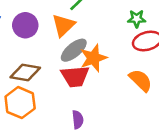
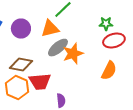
orange triangle: (63, 25) -> (50, 29), turned 30
red trapezoid: (75, 76) -> (40, 82), moved
orange semicircle: (141, 80) -> (109, 71), turned 72

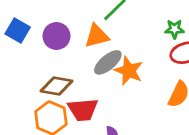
orange star: (73, 54) -> (129, 71), turned -30

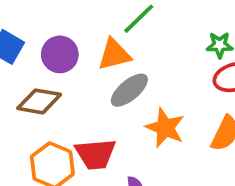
orange star: (129, 71) -> (165, 128), moved
brown diamond: (56, 86) -> (39, 101), moved

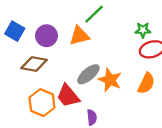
gray ellipse: (129, 90) -> (88, 74), moved
red trapezoid: (96, 154) -> (68, 96), turned 55

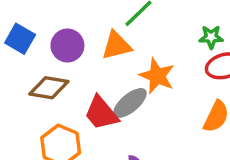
orange star: (110, 80) -> (157, 76), moved
red trapezoid: (68, 96) -> (101, 113), moved

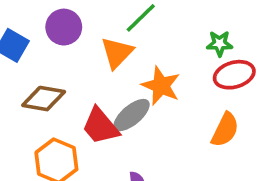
purple circle: (67, 45) -> (64, 27), moved
orange triangle: (116, 45) -> (117, 53), turned -32

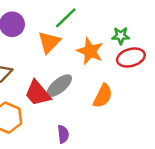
orange star: (161, 86) -> (90, 51), moved
orange semicircle: (225, 130) -> (103, 96), moved

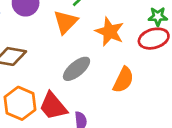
green star: (121, 36) -> (158, 16), moved
red trapezoid: (38, 93) -> (53, 106), moved

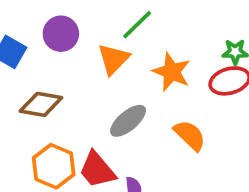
orange semicircle: (123, 80) -> (190, 135), turned -72

